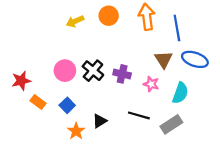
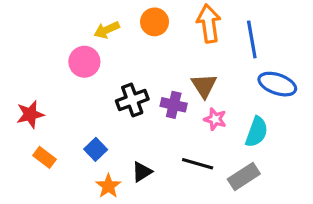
brown triangle: (164, 59) -> (204, 86), moved
pink circle: (65, 71) -> (84, 62), moved
black cross: (93, 71) -> (132, 100), turned 30
orange rectangle: (38, 102) -> (45, 157), moved

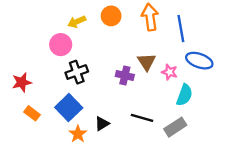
black cross: (132, 100) -> (77, 72), moved
pink star: (215, 119) -> (170, 72), moved
blue square: (96, 149) -> (69, 108), size x1.6

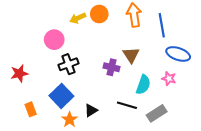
yellow arrow: (77, 22) -> (78, 18), moved
pink star: (170, 72) -> (169, 79), moved
cyan semicircle: (184, 95) -> (143, 85), moved
orange rectangle: (32, 113) -> (31, 109), moved, turned 32

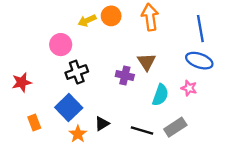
blue line: (162, 25) -> (200, 29), moved
black line: (127, 105) -> (142, 131), moved

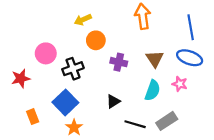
orange circle: (111, 16) -> (96, 40), moved
pink circle: (61, 45) -> (46, 53), moved
brown triangle: (147, 62) -> (155, 59), moved
purple cross: (125, 76) -> (119, 62), moved
black triangle: (102, 124) -> (113, 101), moved

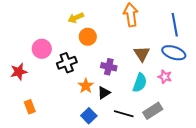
purple cross: (119, 62) -> (109, 67), moved
blue square: (65, 102) -> (89, 116), moved, size x0.7
orange star: (74, 127) -> (86, 86), moved

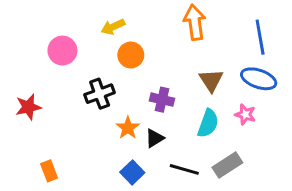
pink circle: (42, 49) -> (62, 51), moved
orange rectangle: (30, 107) -> (49, 171), moved

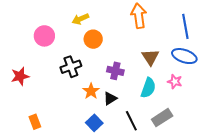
black line: (184, 169) -> (131, 121), turned 48

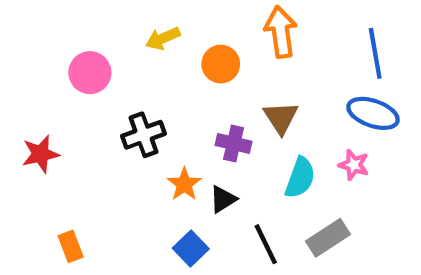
orange circle: (93, 39) -> (221, 64), moved
brown triangle: (150, 57) -> (281, 118), moved

